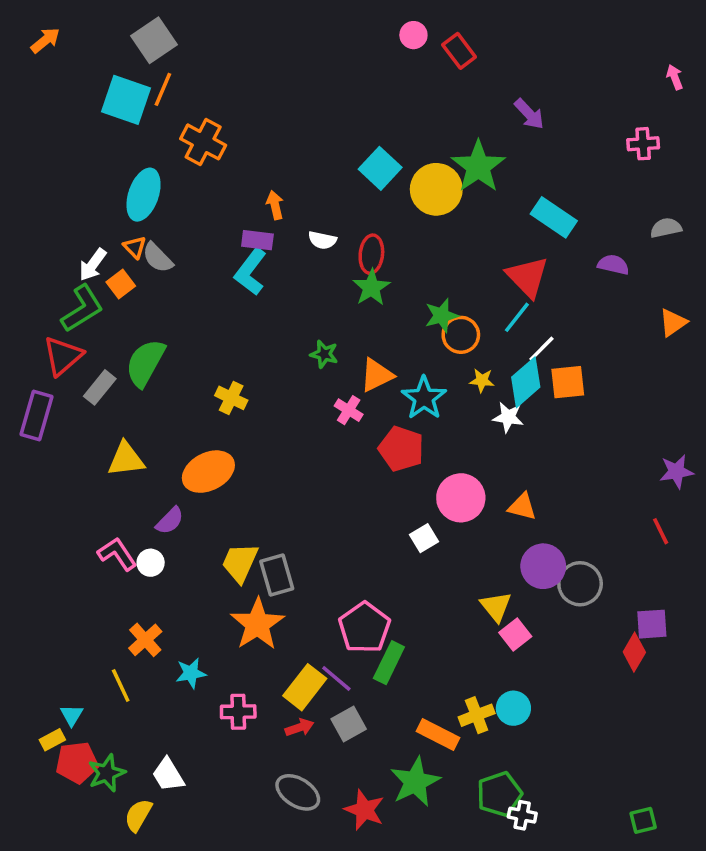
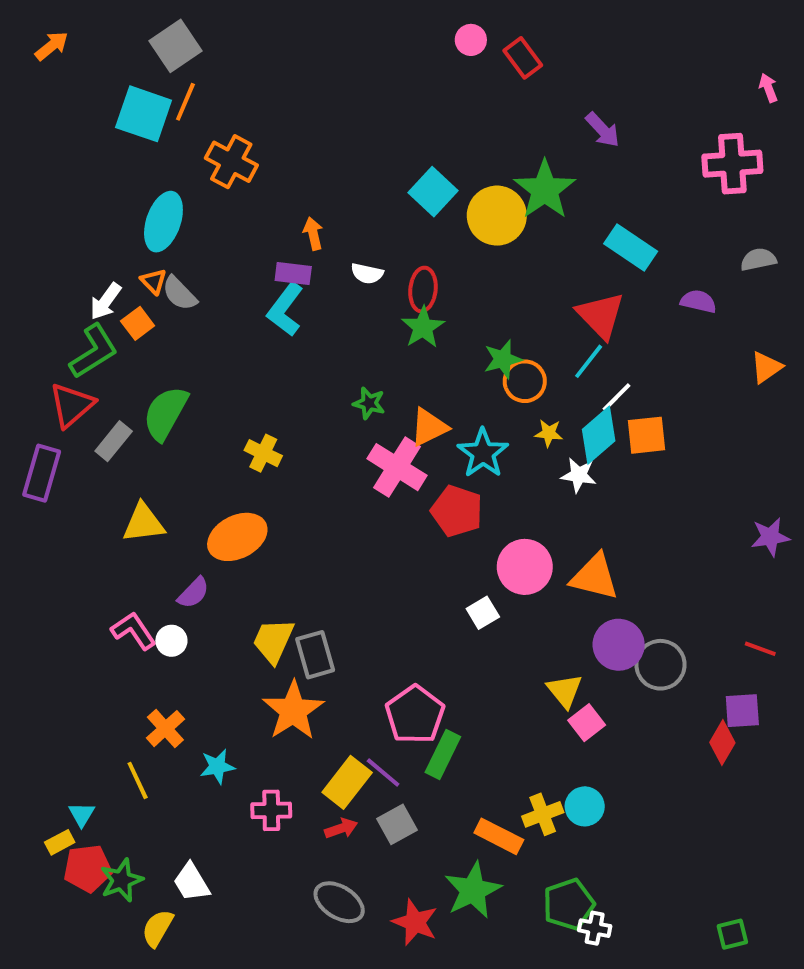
pink cross: (643, 144) -> (732, 164), size x1.6
pink cross: (349, 410) -> (397, 467), size x1.8
orange triangle: (522, 507) -> (595, 577), size x1.5
red line: (661, 531) -> (760, 649), moved, turned -44

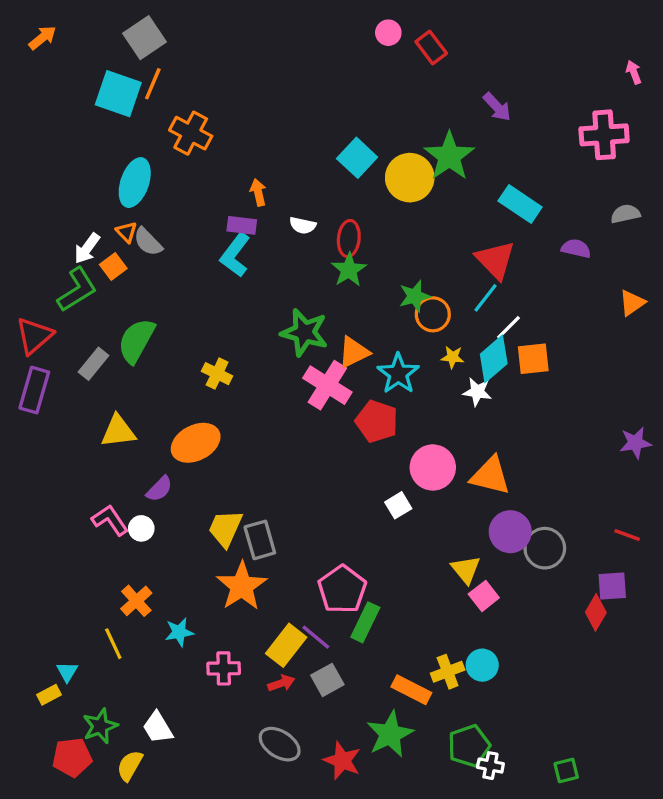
green star: (369, 403) -> (304, 332), size x1.8
red triangle: (72, 405) -> (34, 336), moved
red pentagon: (88, 868) -> (72, 757), moved
green square: (732, 934) -> (566, 770), moved

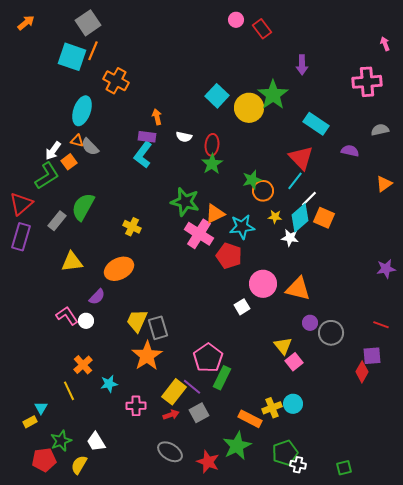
purple arrow: (497, 107) -> (302, 65), turned 42
orange triangle: (126, 232) -> (77, 141), turned -32
orange square: (533, 359) -> (324, 218), turned 30
cyan star: (398, 374) -> (242, 227), turned 30
purple circle: (510, 532) -> (310, 323), size x0.6

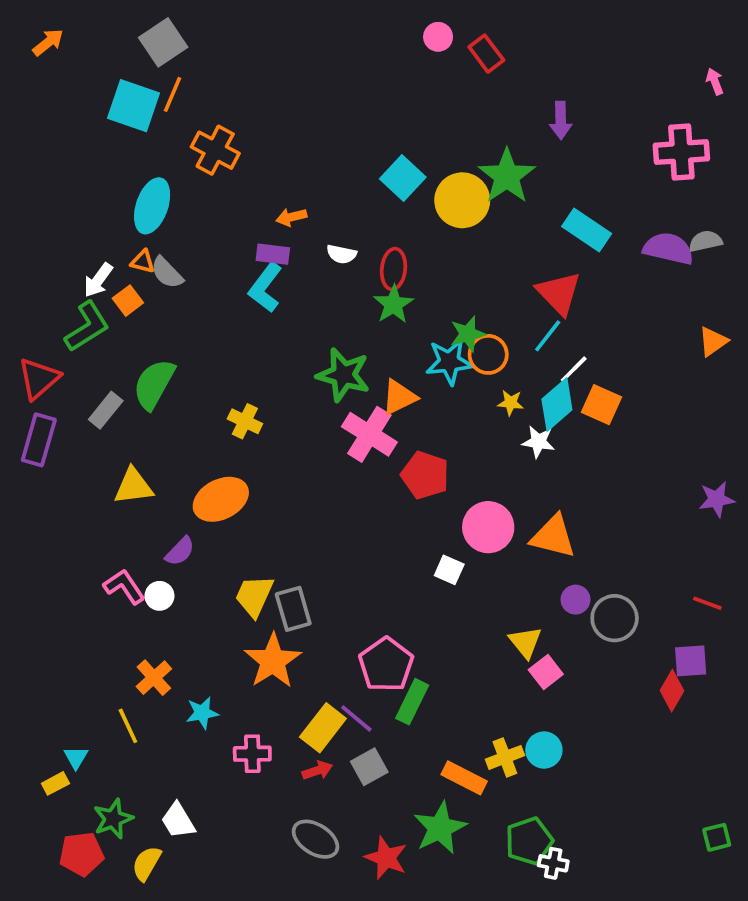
orange arrow: (157, 117) -> (291, 217), turned -91
purple semicircle: (350, 151) -> (668, 249), moved, size x1.5
cyan star: (242, 227) -> (449, 362), moved
white square: (242, 307) -> (449, 570), turned -35
green square: (344, 468) -> (717, 837), moved

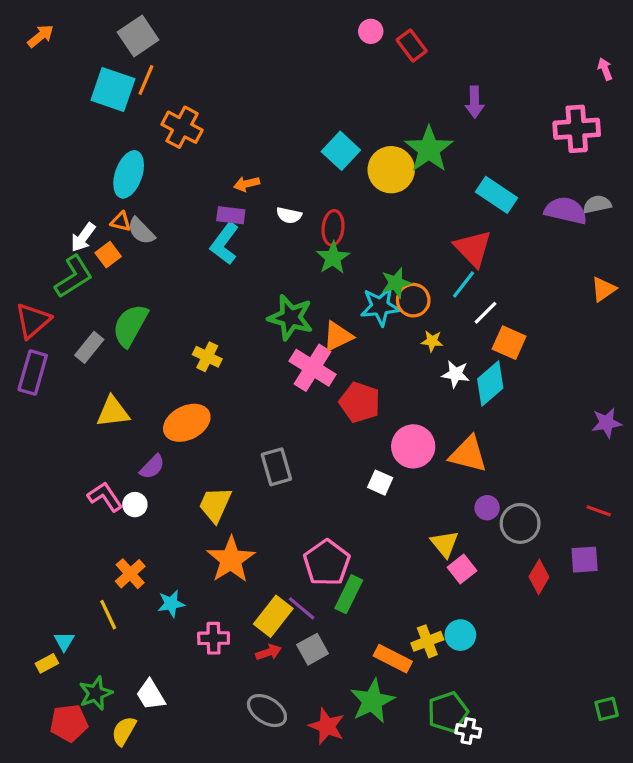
cyan diamond: (557, 405) -> (490, 383), moved
gray rectangle: (293, 609) -> (276, 467), moved
red diamond: (672, 691) -> (539, 577), moved

